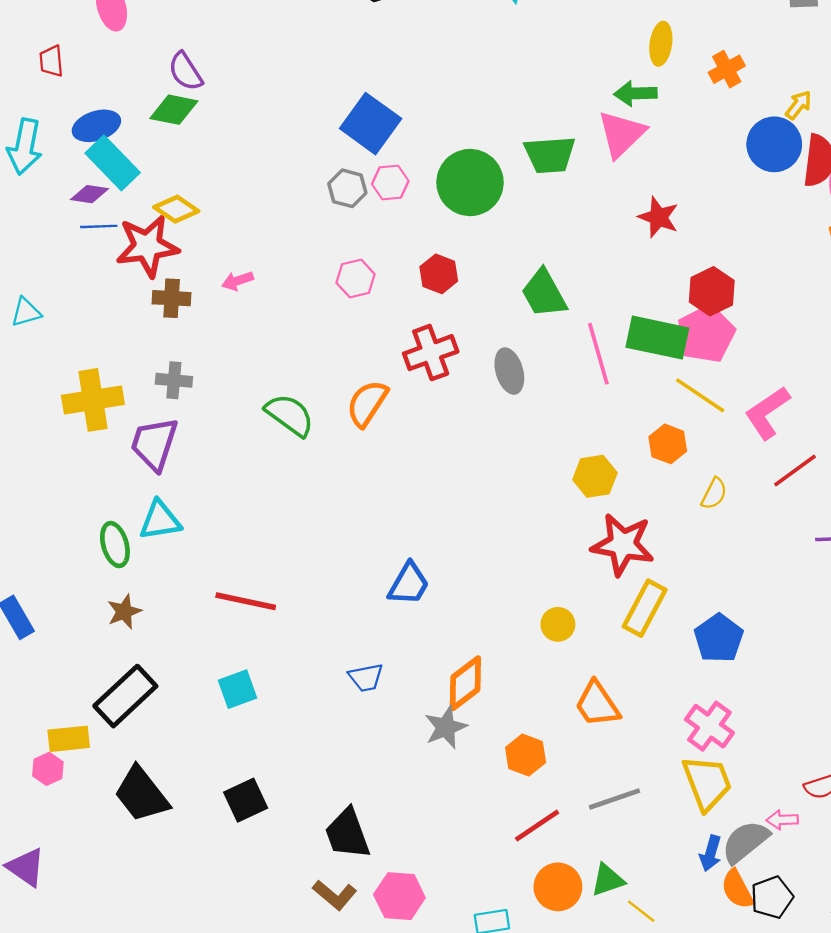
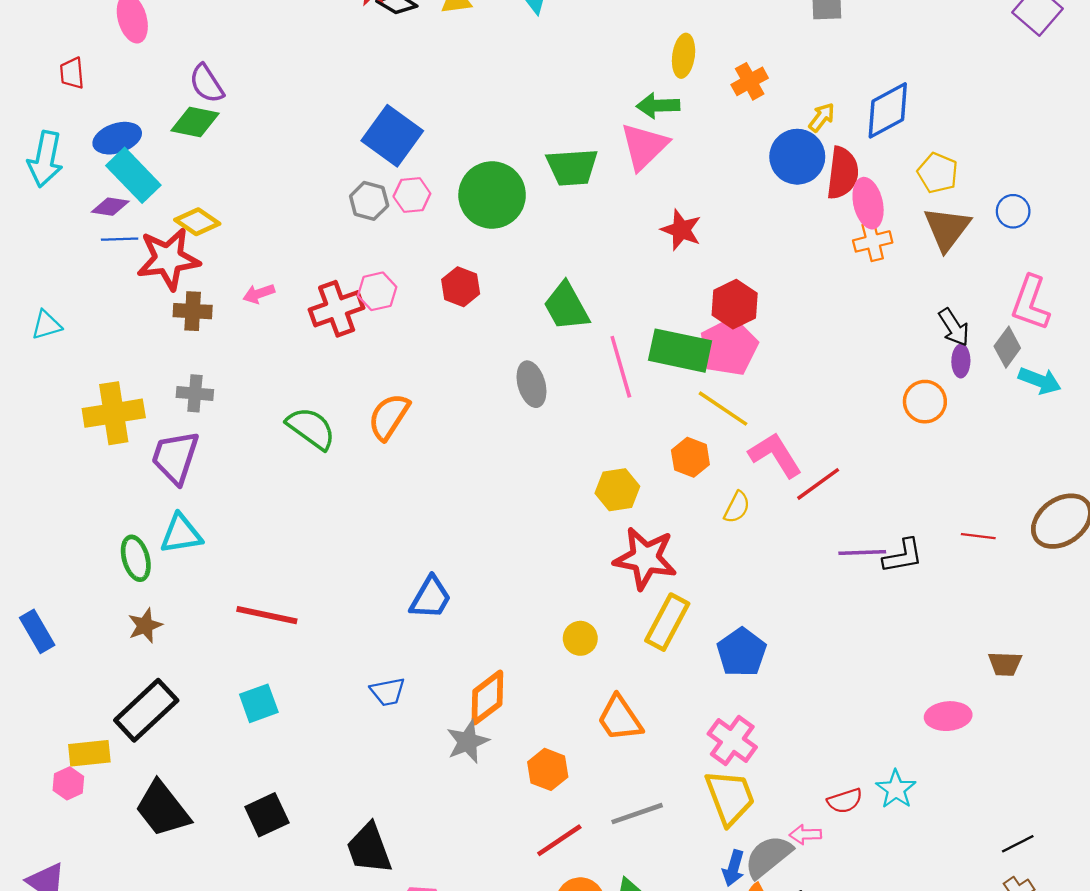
red cross: (431, 353) -> (337, 309), moved
pink L-shape: (767, 413) -> (775, 455), moved, turned 92

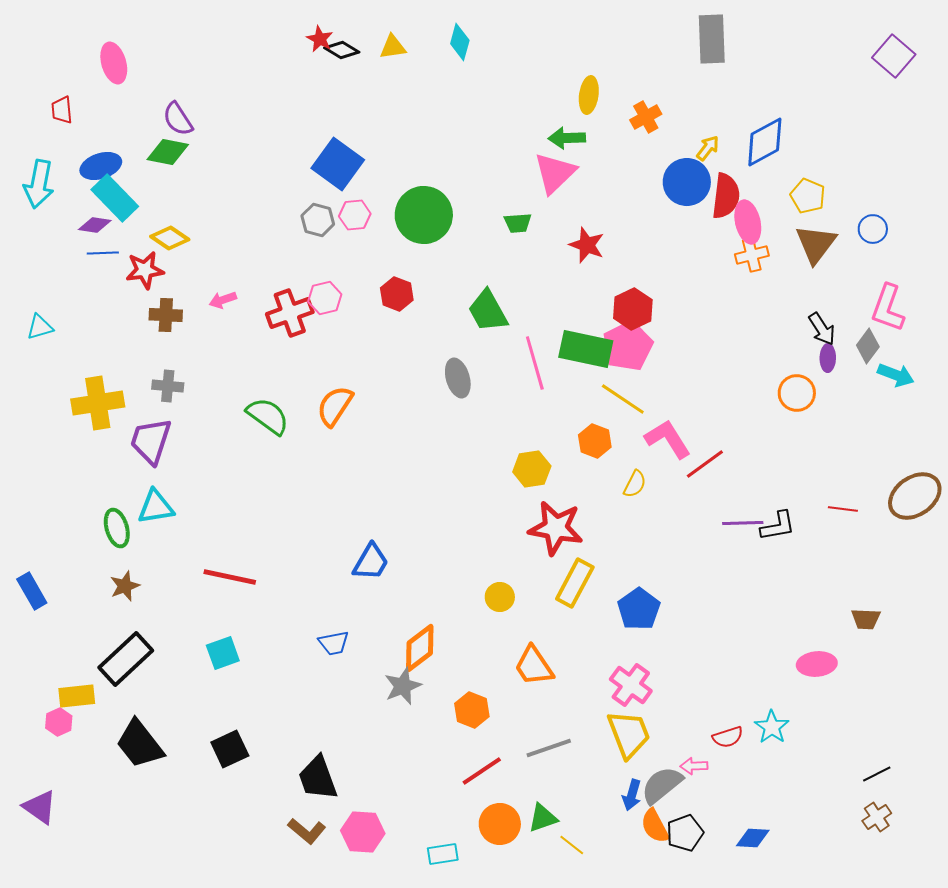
green trapezoid: (572, 167) -> (518, 223), moved, size x0.6
red star: (168, 259) -> (145, 270), size x0.7

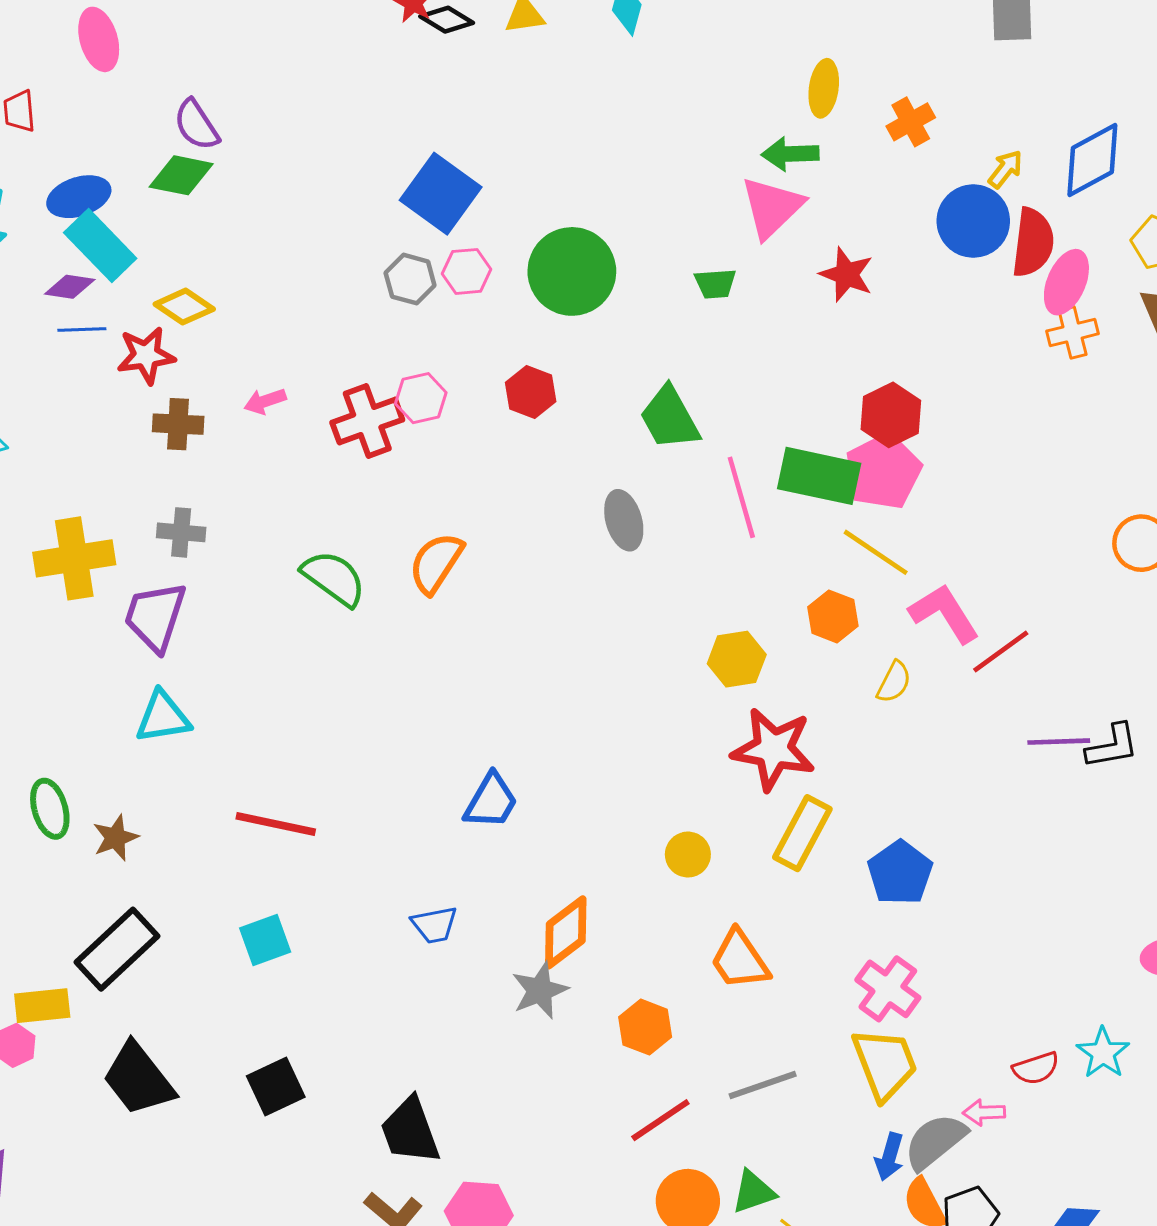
pink ellipse: (748, 222) -> (1066, 282), turned 36
red star: (587, 245) -> (847, 274), moved
green ellipse: (117, 528) -> (50, 809), moved

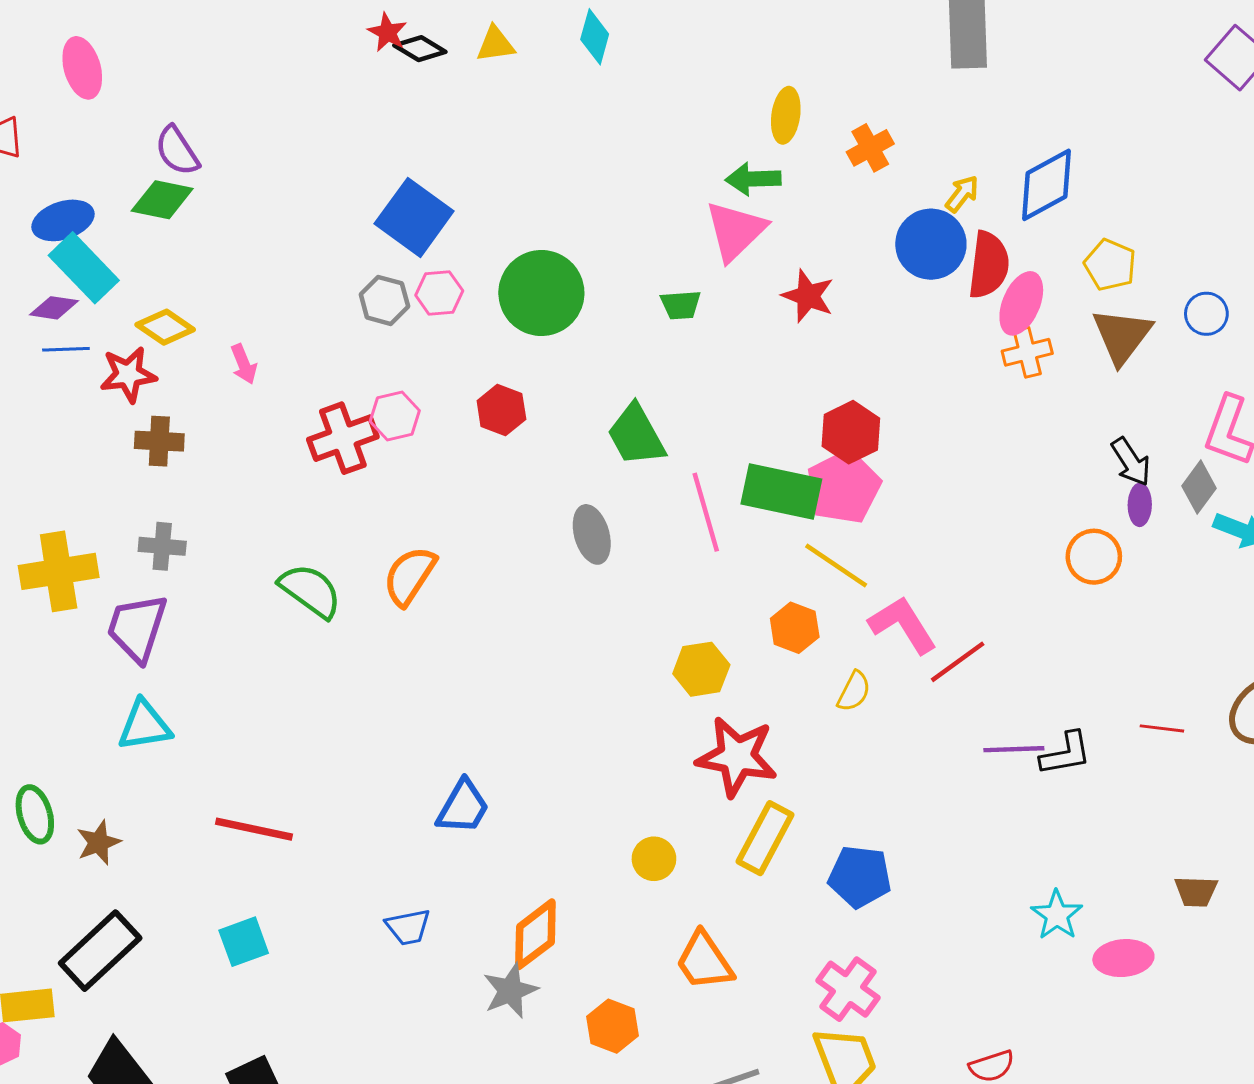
pink arrow: (265, 401) -> (244, 364), moved, turned -93
blue pentagon: (900, 873) -> (860, 877), turned -30
cyan star: (1103, 1053) -> (1057, 915), moved

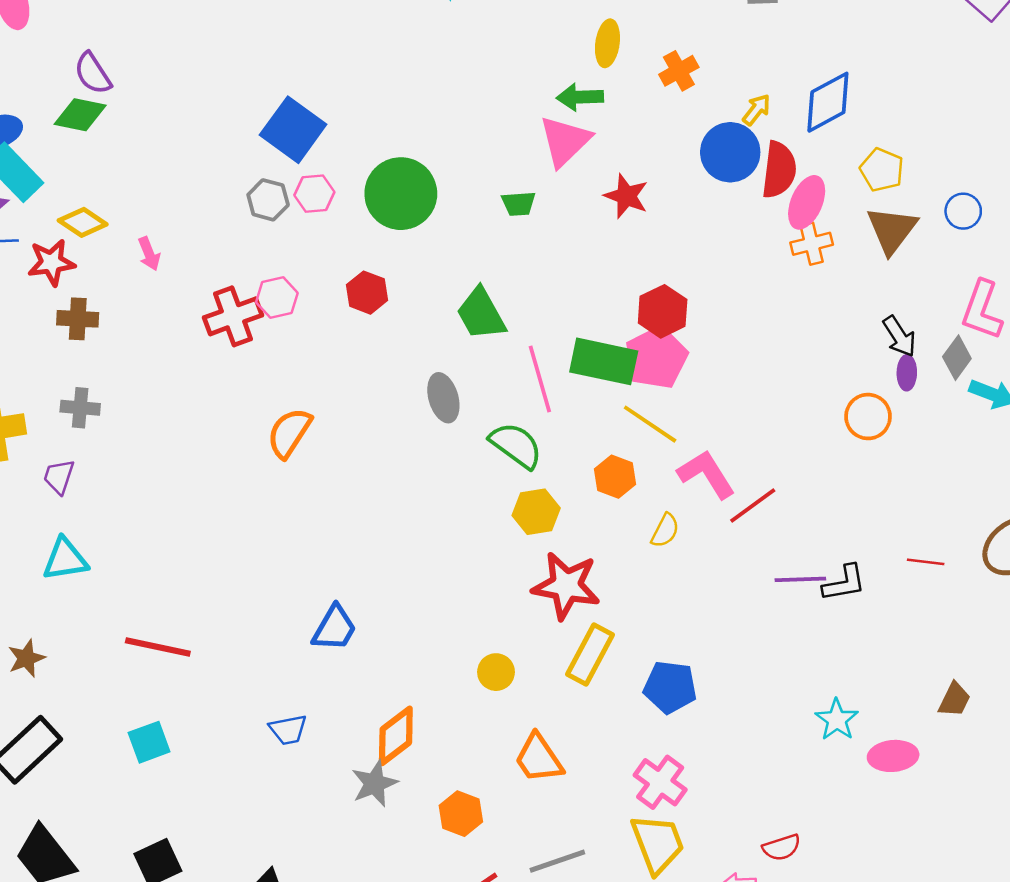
green semicircle: (310, 591) -> (516, 445), moved
purple trapezoid: (137, 628) -> (59, 477), size x0.6
brown trapezoid: (1196, 891) -> (954, 700), turned -66

